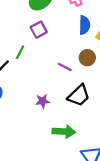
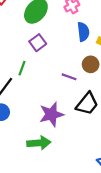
purple star: (43, 101) -> (51, 114), size x1.6
green arrow: (64, 132) -> (39, 143), moved

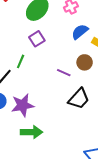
blue semicircle: (83, 32) -> (80, 32), turned -126
purple star: (51, 114) -> (23, 105), moved

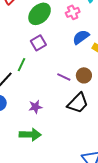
brown circle: (85, 62) -> (84, 75), moved
purple star: (23, 105) -> (35, 107), moved, size x0.6

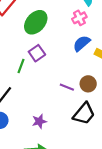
pink cross: (73, 12) -> (79, 18), moved
green line: (22, 65) -> (21, 66), moved

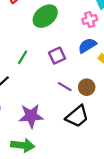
purple square: (37, 53) -> (57, 56), moved
purple star: (39, 121) -> (31, 116), size x1.6

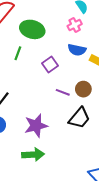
green ellipse: (45, 16) -> (32, 29), turned 65
blue semicircle: (87, 45) -> (77, 50), turned -126
green line: (23, 57) -> (18, 53), moved

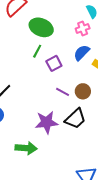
blue semicircle: (77, 50) -> (82, 53), turned 114
green line: (18, 53) -> (37, 51), moved
purple star: (36, 126) -> (47, 122), moved

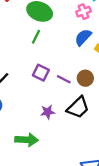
purple square: (54, 63) -> (41, 73), moved, turned -35
purple star: (47, 122) -> (48, 112), size x0.6

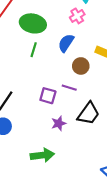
blue semicircle: (83, 37) -> (66, 43), moved
purple square: (41, 73) -> (48, 96), moved
brown circle: (85, 78) -> (81, 66), moved

